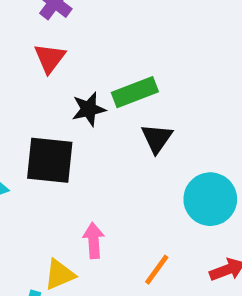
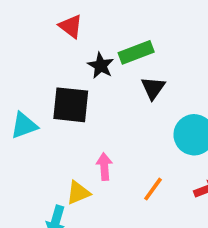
red triangle: (50, 58) -> (71, 26), turned -30
black star: (89, 109) -> (101, 66), turned -30

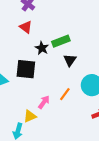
pink arrow: (104, 167) -> (44, 102), turned 40
orange line: (153, 189) -> (65, 94), moved

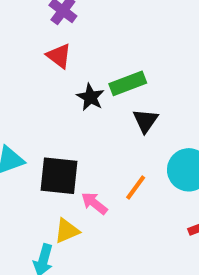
black square: (26, 69) -> (59, 176), moved
pink arrow: (44, 102) -> (94, 203), turned -88

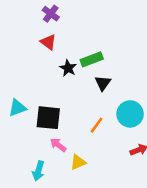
pink arrow: (94, 203) -> (58, 145), moved
yellow triangle: (67, 231) -> (78, 162), moved

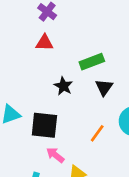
red triangle: (48, 42) -> (44, 43), turned -35
black star: (68, 68) -> (63, 86), moved

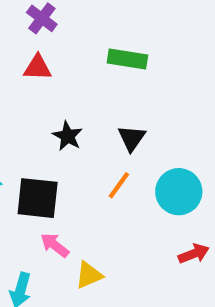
green rectangle: (92, 62) -> (127, 59), moved, turned 30
orange line: (97, 133) -> (119, 185), moved

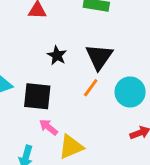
black triangle: (132, 138) -> (99, 57), size x1.5
yellow triangle: (89, 275) -> (71, 147), size x1.4

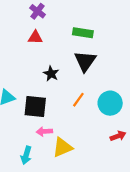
black triangle: (99, 57) -> (85, 61), moved
pink arrow: (48, 127) -> (44, 131), turned -42

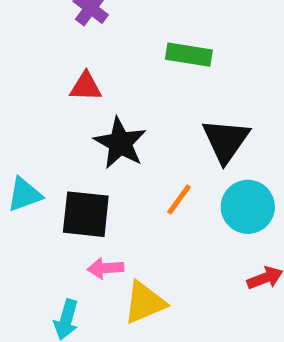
red triangle: (35, 37) -> (86, 87), moved
black triangle: (85, 61) -> (226, 141), moved
black star: (51, 74) -> (120, 143), size x1.5

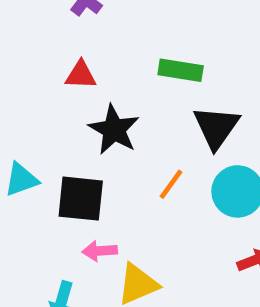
green rectangle: (189, 55) -> (181, 70), moved

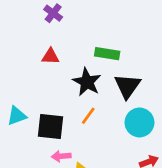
black star: (114, 130) -> (87, 82), moved
orange line: (171, 184) -> (88, 116), moved

